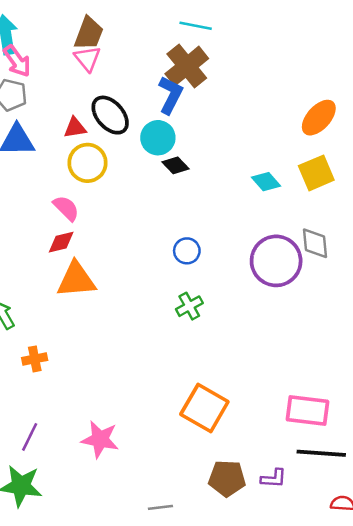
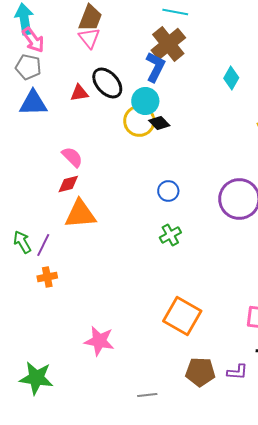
yellow circle: (87, 163) -> (139, 121), moved
cyan diamond: (266, 182) -> (231, 78), moved, turned 70
purple line: (30, 437) -> (43, 245), moved

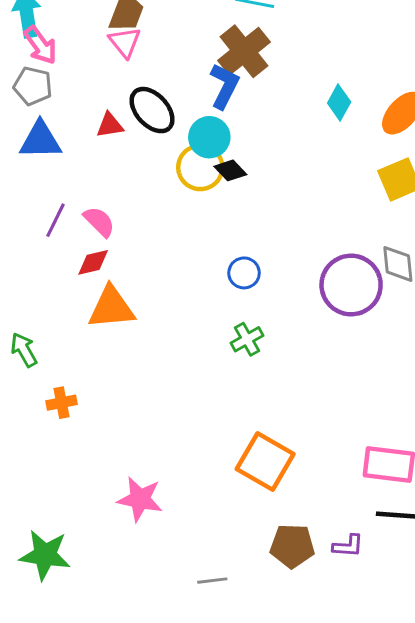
purple line: (43, 245) -> (55, 220), moved

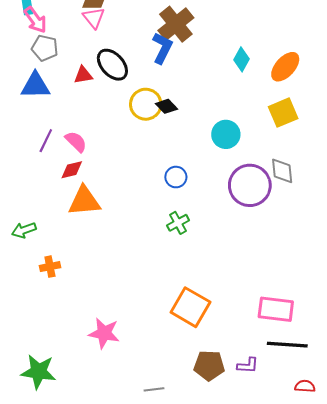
gray pentagon: (33, 86) -> (45, 48), moved
cyan circle: (209, 137) -> (226, 134), moved
green arrow: (24, 350) -> (24, 230), turned -80

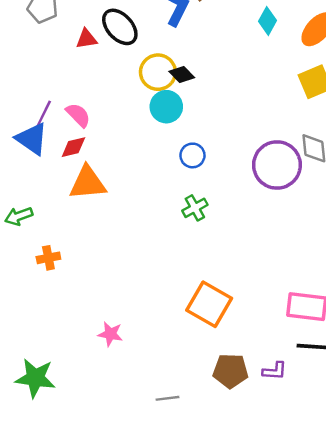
blue triangle: (35, 85) -> (32, 139), moved, turned 36
cyan circle: (226, 134) -> (166, 107), moved
pink star: (104, 333) -> (110, 334), size x0.7

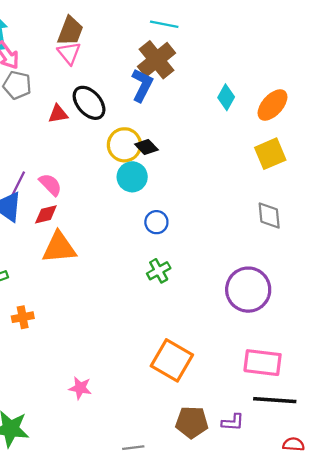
purple circle: (277, 165) -> (248, 290), moved

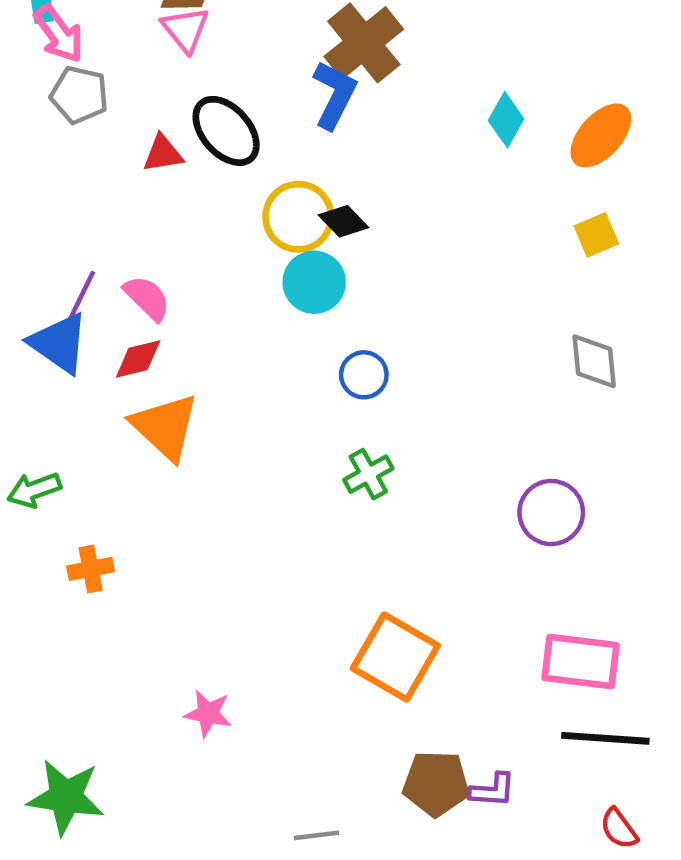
yellow square: (270, 154) -> (596, 235), size x0.7
orange triangle: (59, 248) -> (165, 427), turned 48
purple circle: (248, 290) -> (551, 513), size x0.7
purple L-shape: (233, 422) -> (492, 790), moved
red semicircle: (294, 444) -> (619, 829), moved, turned -130

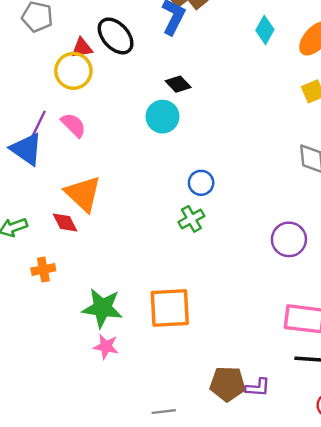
yellow circle: (298, 217) -> (73, 71), moved
red diamond: (138, 359) -> (65, 223), moved, turned 76
blue circle: (364, 375) -> (201, 183), moved
orange square: (395, 657) -> (170, 308), moved, turned -33
green star: (66, 797) -> (102, 308), moved

